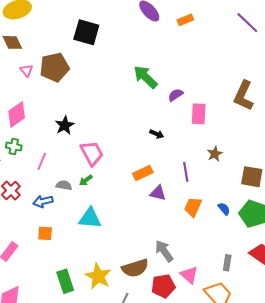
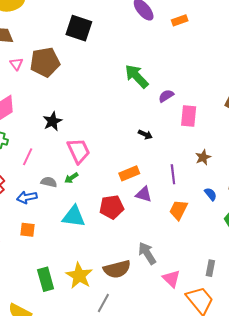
blue semicircle: (224, 209) -> (211, 194), moved
red pentagon: (163, 286) -> (112, 207), moved

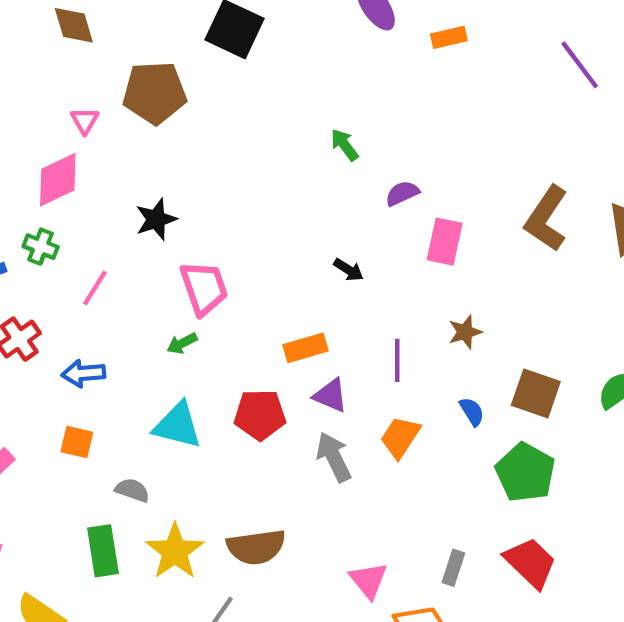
pink triangle: (16, 64) -> (85, 121), moved
green arrow: (137, 76) -> (345, 145), size x0.6
gray semicircle: (49, 182) -> (132, 490), moved
gray arrow: (147, 253) -> (334, 457), moved

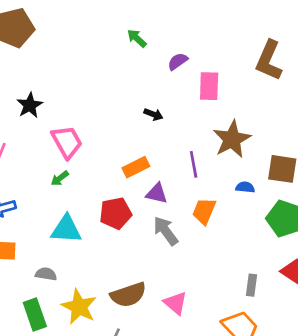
brown star: (465, 332) -> (232, 139), size x1.8
blue semicircle: (472, 412) -> (245, 187), turned -42
pink triangle: (369, 580) -> (175, 303), moved

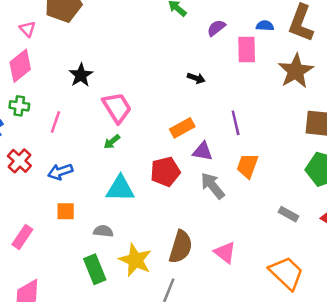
brown star: (232, 139) -> (296, 71), moved
blue semicircle: (245, 187) -> (265, 26), moved
gray rectangle: (252, 285) -> (288, 214), moved, turned -66
brown semicircle: (128, 295) -> (181, 247), turned -52

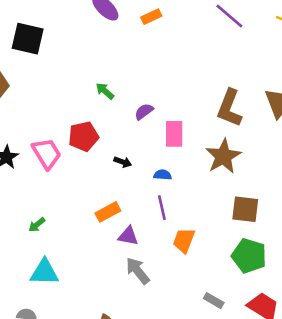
blue semicircle: (265, 26) -> (163, 175), moved
pink trapezoid: (117, 108) -> (47, 154), moved
orange trapezoid: (247, 166) -> (184, 240), moved
red pentagon: (165, 172) -> (83, 136), moved

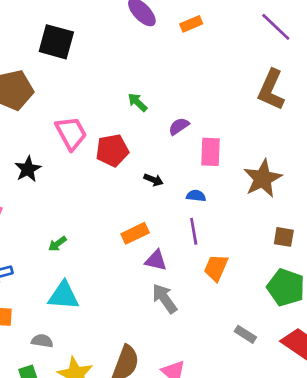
brown L-shape: (229, 108) -> (271, 90), moved
pink trapezoid: (47, 154) -> (71, 133), moved
brown square: (245, 209) -> (284, 237), size x0.7

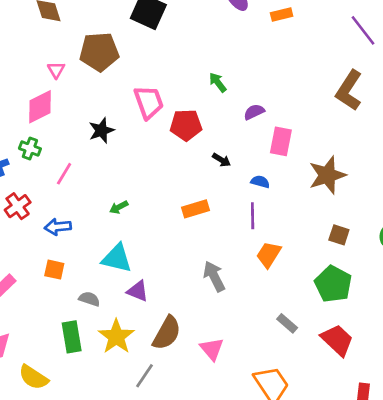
purple triangle: (156, 260) -> (138, 291), moved

